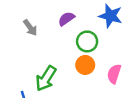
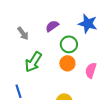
green arrow: (46, 78) -> (33, 62), moved

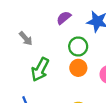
purple semicircle: (52, 26) -> (64, 18), moved

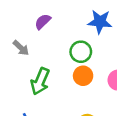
purple semicircle: (64, 18) -> (43, 22), moved

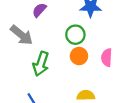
gray arrow: (21, 48) -> (22, 35), size x1.5

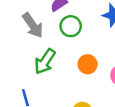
green circle: (75, 35) -> (71, 26), moved

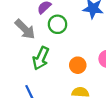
orange circle: (88, 64) -> (78, 65), moved

